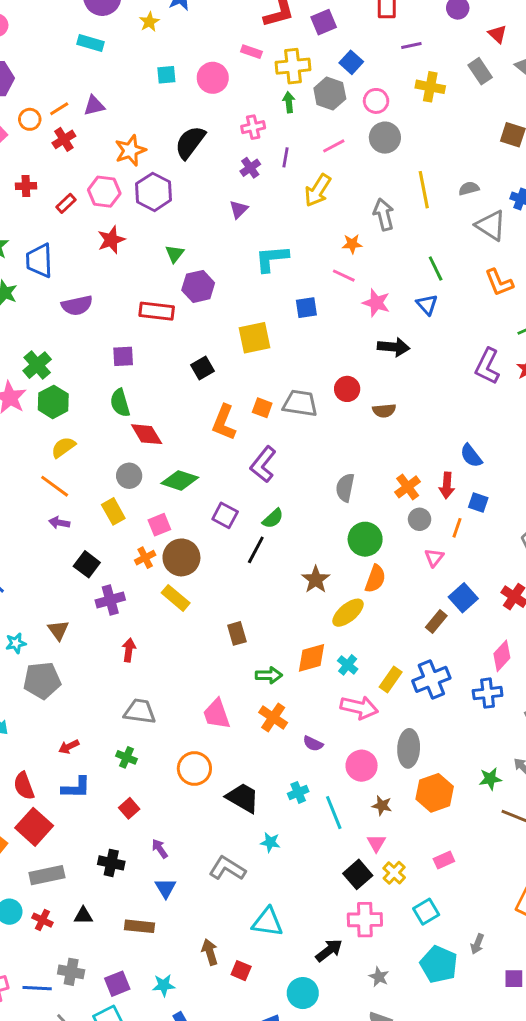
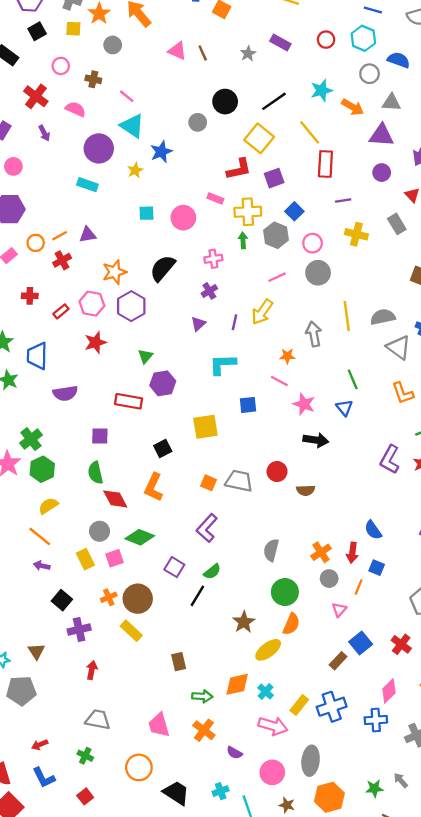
purple line: (285, 157) -> (234, 322), moved
gray semicircle: (469, 188) -> (383, 317), size x1.5
orange L-shape: (224, 422) -> (153, 487), moved
pink square: (159, 525) -> (115, 558), moved
blue L-shape: (76, 788) -> (44, 778), turned 60

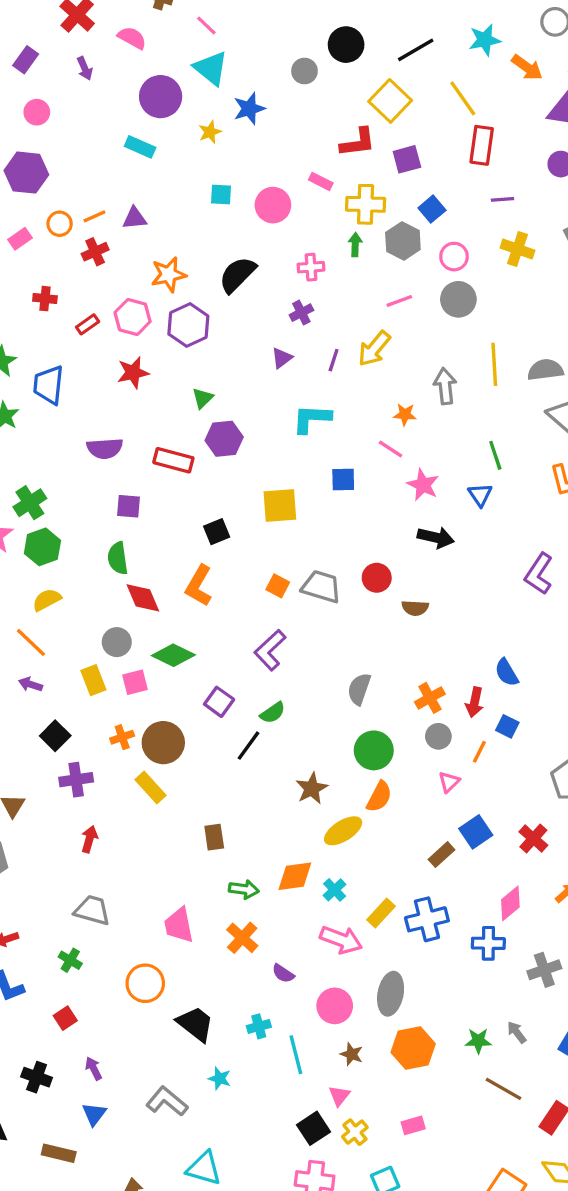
purple semicircle: (65, 393) -> (105, 448), moved

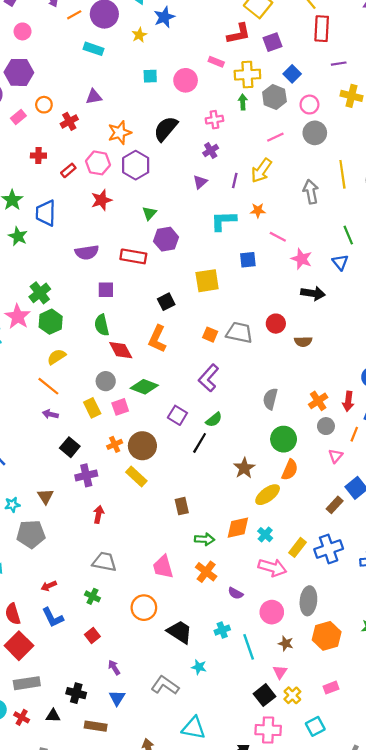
orange line: (94, 216) -> (74, 15), moved
orange star: (405, 414) -> (258, 210), moved
black cross: (37, 1077) -> (76, 693), moved

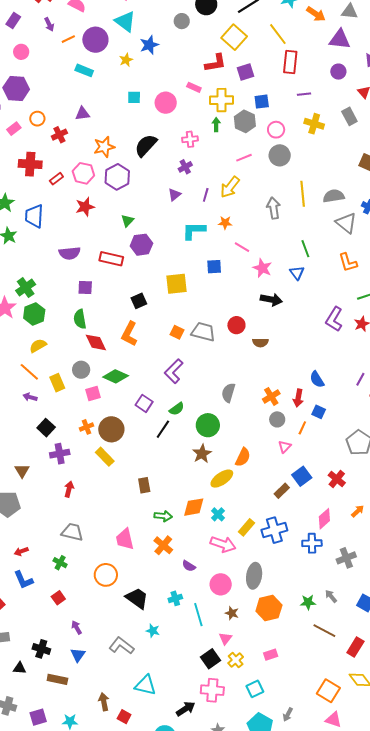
blue square: (292, 74) -> (262, 102), turned 35
red cross: (38, 156) -> (30, 164), size x1.6
yellow rectangle: (92, 408) -> (57, 383), moved
green circle: (284, 439) -> (208, 425), moved

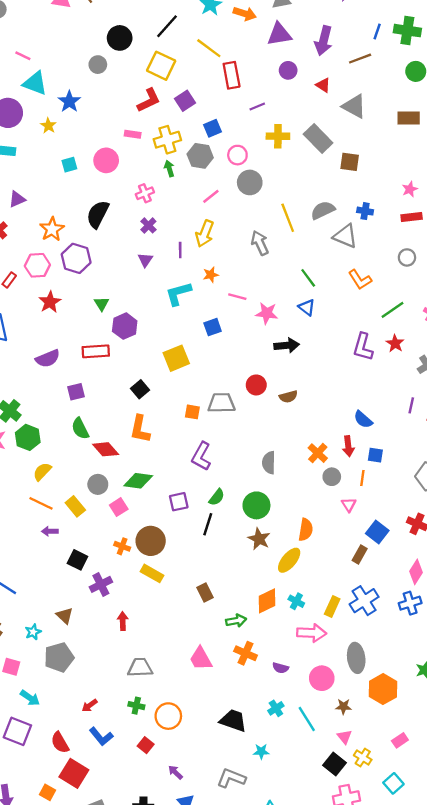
gray rectangle: (349, 116) -> (318, 138), moved, size x1.4
purple square: (144, 403) -> (179, 502), turned -30
orange cross: (86, 427) -> (122, 546), turned -32
orange circle: (106, 575) -> (168, 716), moved

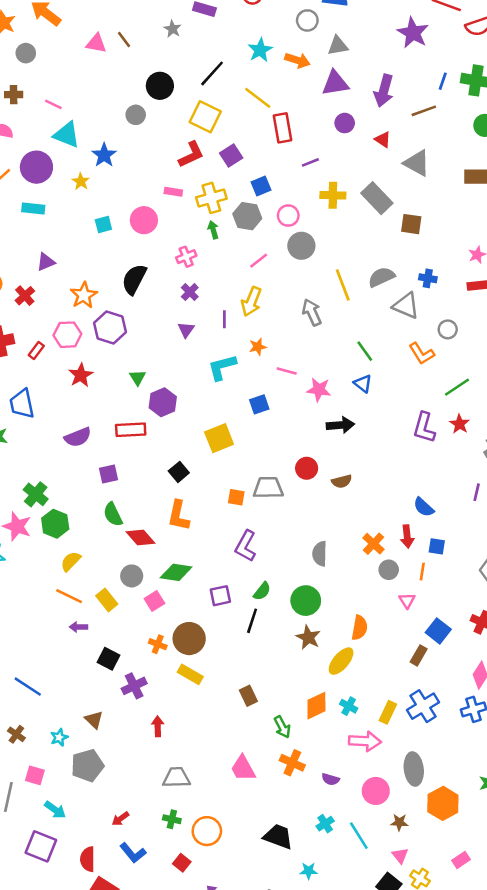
gray circle: (407, 257) -> (448, 329), moved
green arrow: (236, 621) -> (282, 727), turned 72
red semicircle: (60, 743) -> (88, 859), turned 30

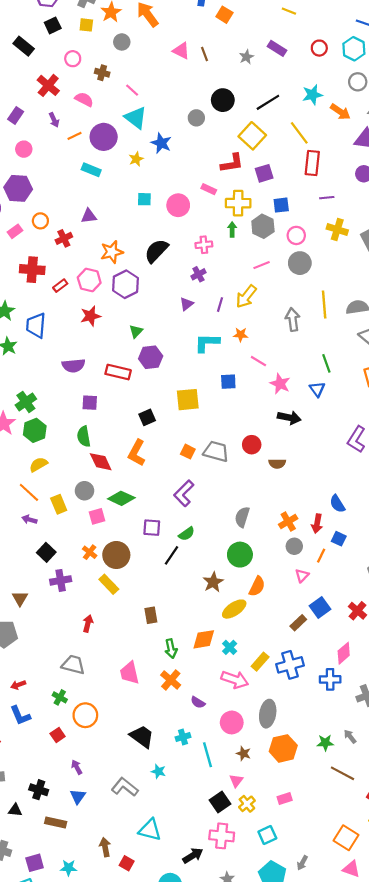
blue star: (104, 155) -> (161, 143), turned -30
green circle: (306, 601) -> (240, 555), moved
red arrow: (158, 726) -> (88, 623), moved

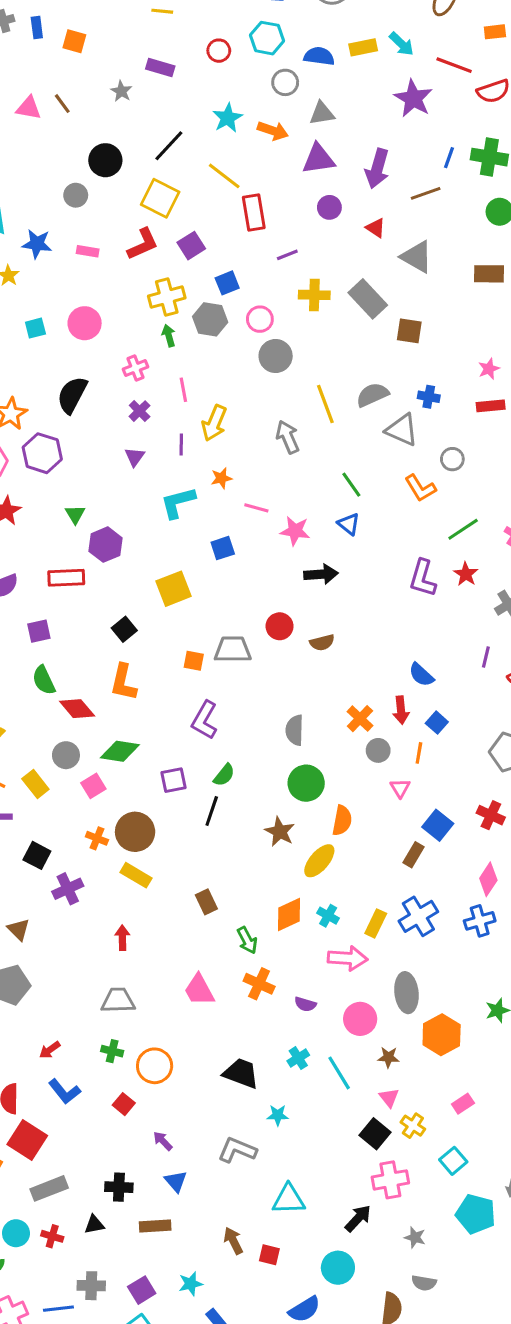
pink rectangle: (209, 189) -> (88, 251), moved
pink line: (262, 265) -> (183, 390), moved, turned -63
blue square: (339, 539) -> (437, 723), turned 32

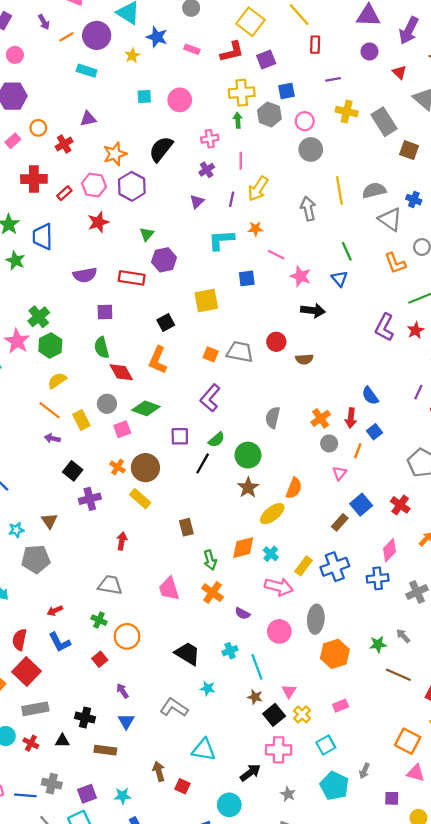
red rectangle: (254, 213) -> (315, 45), size x0.7
green circle: (306, 783) -> (248, 455), moved
brown star: (388, 1057) -> (255, 697), moved

